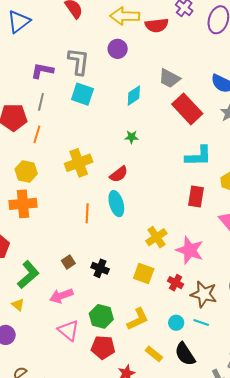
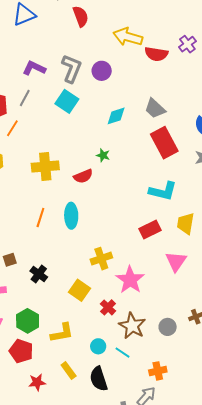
purple circle: (118, 49) -> (102, 71), moved
red semicircle: (119, 174) -> (83, 176), moved
red rectangle: (196, 196) -> (150, 229), turned 40

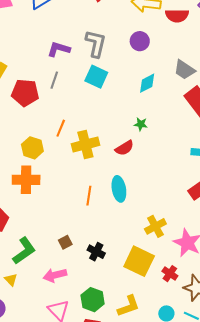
purple circle: (102, 71) -> (140, 41), moved
orange line: (12, 128) -> (61, 128), moved
yellow square: (80, 290) -> (139, 261), size x1.4

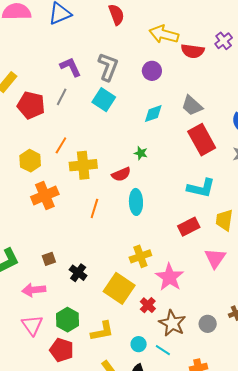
purple L-shape: (59, 49) -> (71, 67), turned 40
orange cross: (26, 180) -> (45, 195), moved, turned -32
cyan ellipse: (119, 189) -> (136, 202), moved
orange line: (89, 196) -> (94, 208), moved

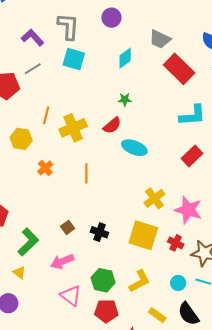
gray line: (62, 97) -> (33, 69), turned 48
orange cross: (45, 195) -> (45, 168), size x0.6
cyan ellipse: (136, 202) -> (134, 148), turned -50
orange line: (94, 208) -> (86, 173), moved

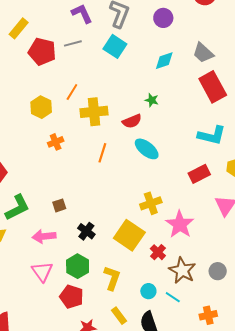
orange line: (86, 173) -> (102, 153), moved
black cross: (99, 232) -> (86, 231), moved
yellow L-shape: (140, 281) -> (112, 278), turned -60

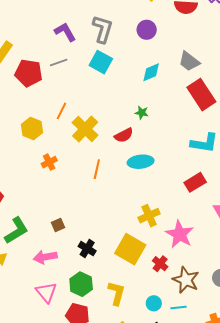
yellow cross: (94, 112) -> (85, 129), turned -36
cyan ellipse: (147, 149) -> (141, 162), turned -40
cyan line: (173, 297) -> (179, 307), turned -35

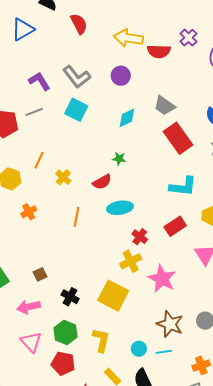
gray L-shape: (103, 29) -> (77, 77), turned 128
yellow cross: (85, 129) -> (63, 177), size x0.6
red cross: (160, 264) -> (140, 237), moved

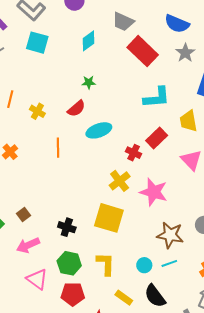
red cross: (140, 237) -> (134, 153), moved
brown square: (40, 274) -> (23, 214), moved

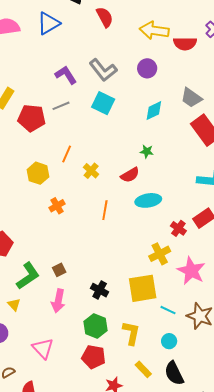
yellow square: (109, 218) -> (143, 288), turned -36
pink arrow: (28, 245) -> (58, 301), turned -65
cyan line: (169, 263) -> (168, 310), moved, turned 35
pink triangle: (37, 279) -> (43, 348), moved

